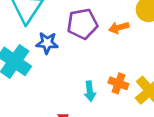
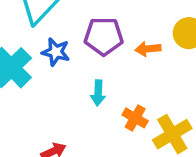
cyan arrow: (90, 91) -> (98, 93), moved

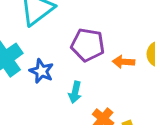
blue star: (56, 52) -> (41, 71), moved

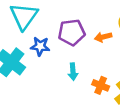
blue star: (41, 71) -> (40, 46), moved

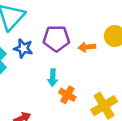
orange cross: (101, 85) -> (67, 95), moved

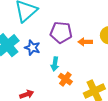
blue star: (23, 48) -> (32, 48), moved

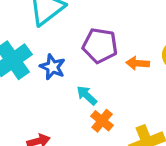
cyan arrow: (55, 64) -> (87, 95), turned 120

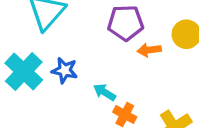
purple pentagon: (100, 46) -> (126, 23), moved

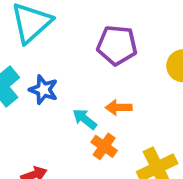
orange arrow: (149, 50) -> (119, 107), moved

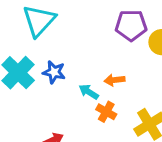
purple pentagon: (117, 45) -> (131, 25), moved

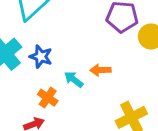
orange cross: (106, 112) -> (48, 98), moved

